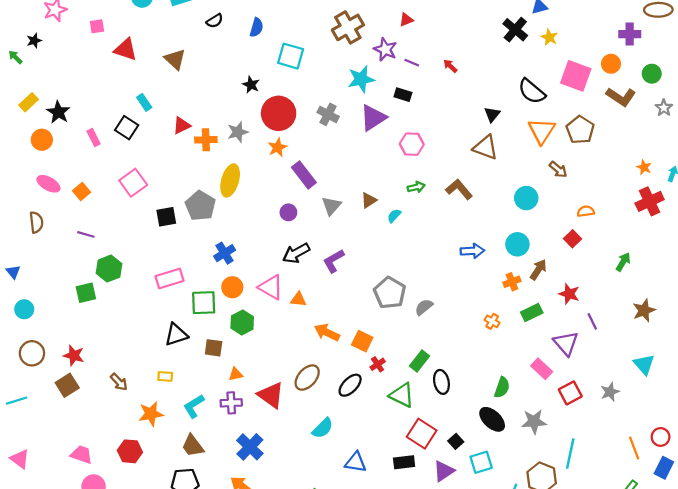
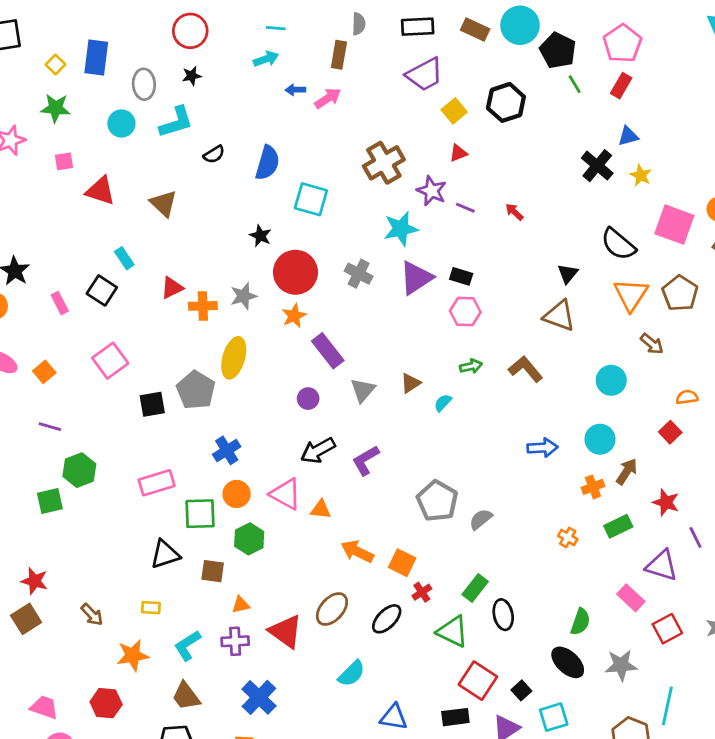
blue semicircle: (257, 27) -> (267, 163), size x1.4
black rectangle: (403, 95) -> (461, 276), moved
purple triangle: (566, 343) -> (662, 566), turned -32

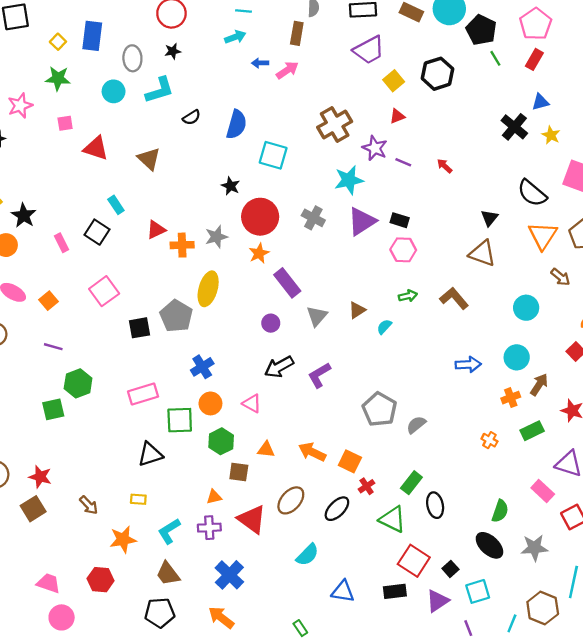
pink triangle: (286, 494) -> (252, 403), size x0.7
orange triangle: (321, 509) -> (266, 450), moved
brown square: (213, 571) -> (239, 472), moved

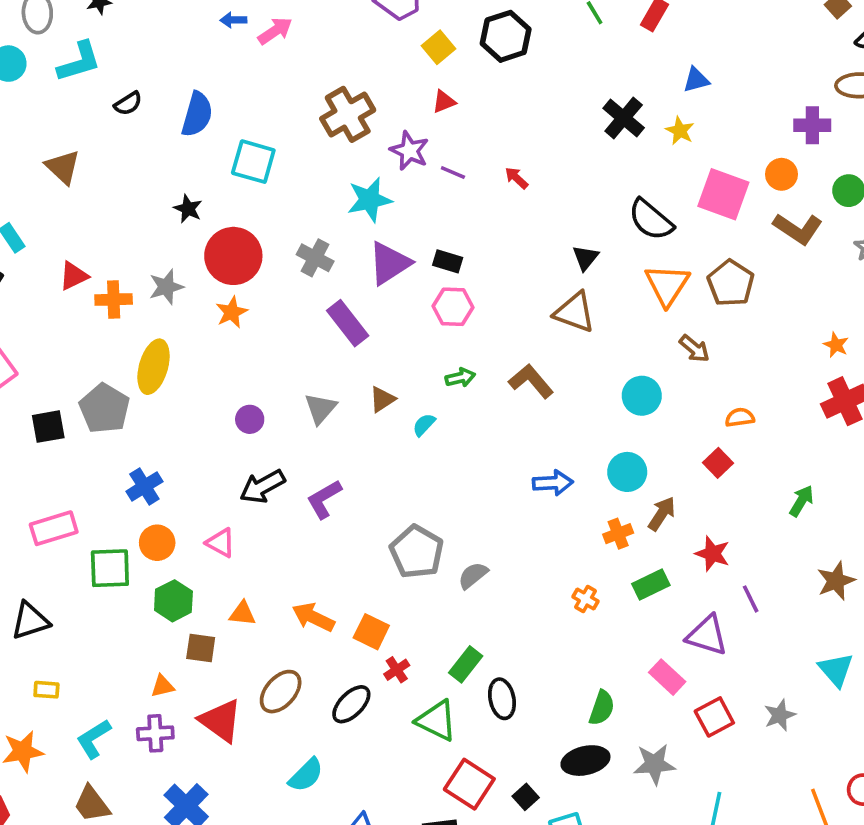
blue triangle: (540, 102) -> (696, 80), moved
purple rectangle: (287, 283) -> (348, 323), moved
black triangle: (150, 454) -> (30, 621), moved
black ellipse: (489, 545) -> (585, 761), turned -56

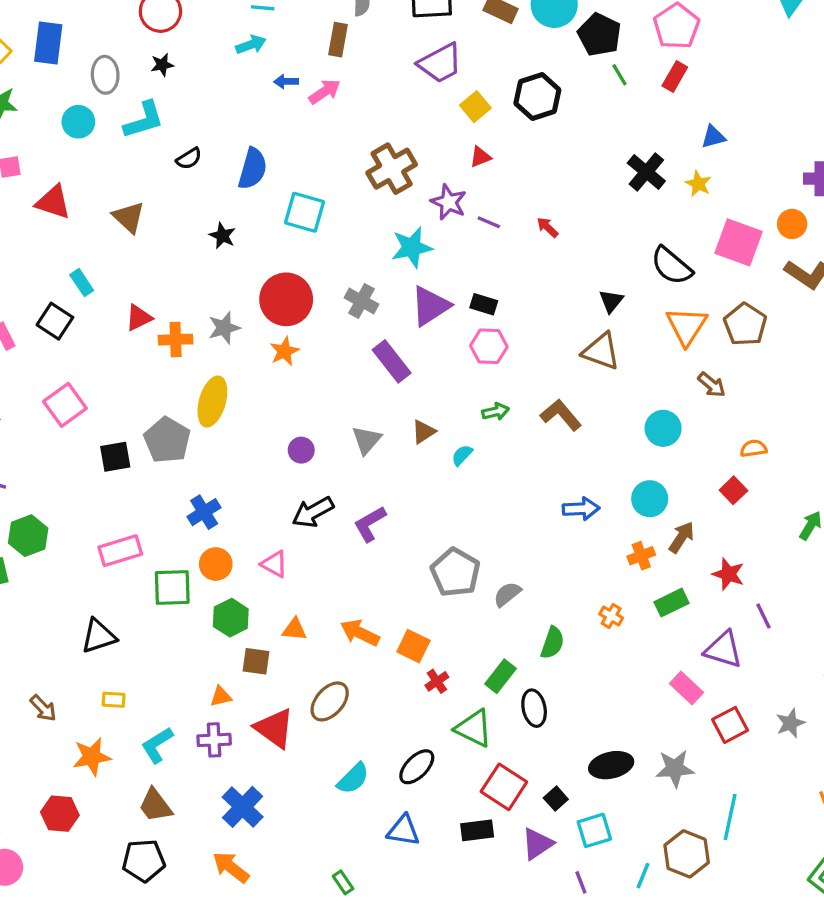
black star: (188, 209) -> (222, 236), moved
black ellipse: (351, 704) -> (417, 767), moved
green semicircle: (602, 708) -> (552, 643), moved

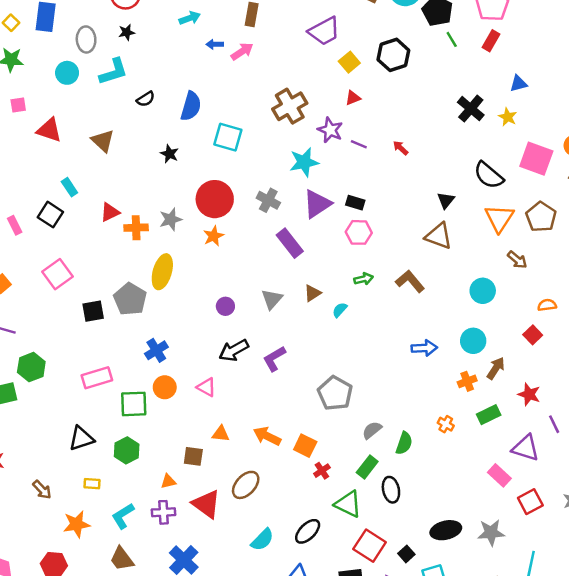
gray semicircle: (507, 594) -> (372, 430), moved
green hexagon: (231, 618) -> (127, 450), moved

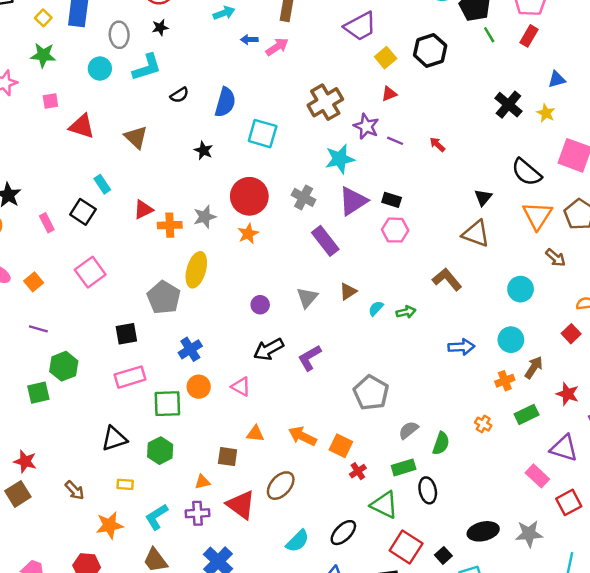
green arrow: (364, 279) -> (406, 312), moved
black square: (93, 311) -> (126, 334), moved
green rectangle: (367, 467) -> (404, 467), turned 35

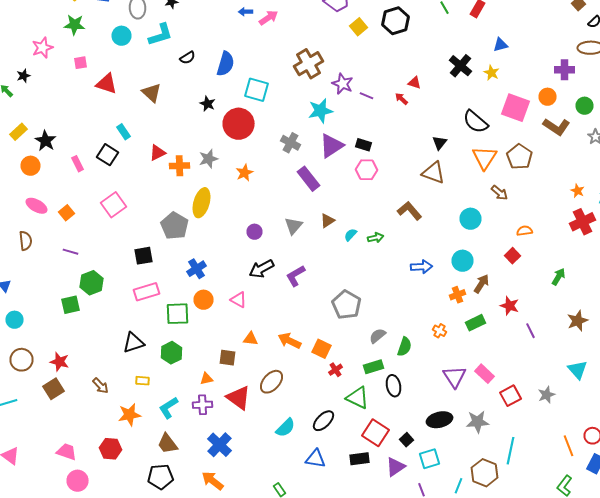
red triangle: (389, 94) -> (414, 83), moved, turned 40
red circle: (249, 196) -> (238, 124), moved
purple triangle: (564, 448) -> (454, 377), moved, turned 40

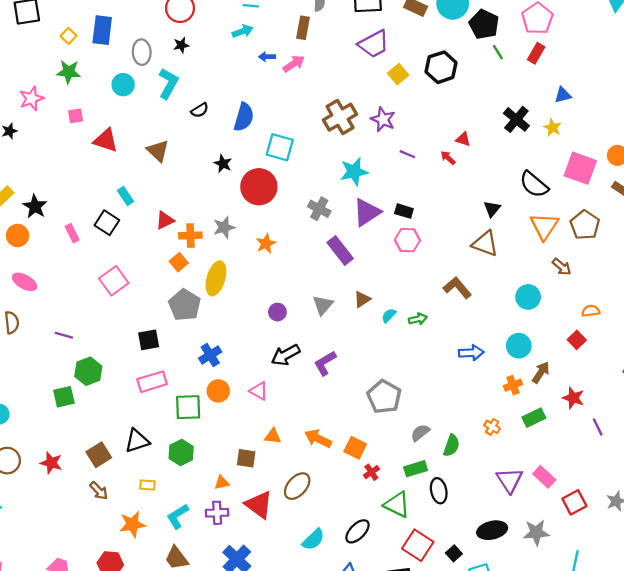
cyan L-shape: (160, 35) -> (168, 83), turned -44
purple star: (342, 84) -> (383, 119), moved
orange square: (66, 213) -> (179, 262), moved
brown square: (54, 389) -> (99, 455), moved

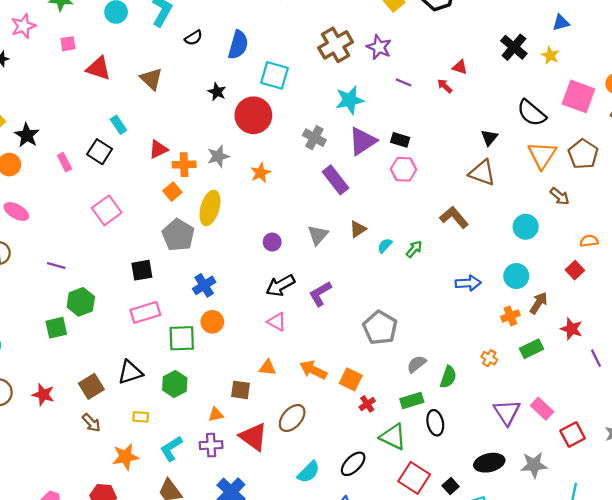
green arrow: (418, 319) -> (414, 249), turned -36
pink triangle: (259, 391) -> (277, 322), moved

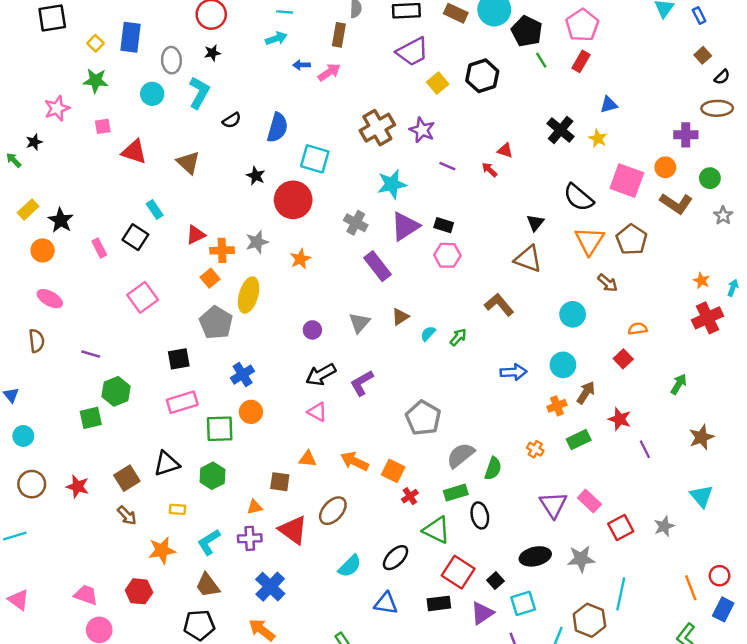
gray semicircle: (416, 364) -> (461, 455), size x1.4

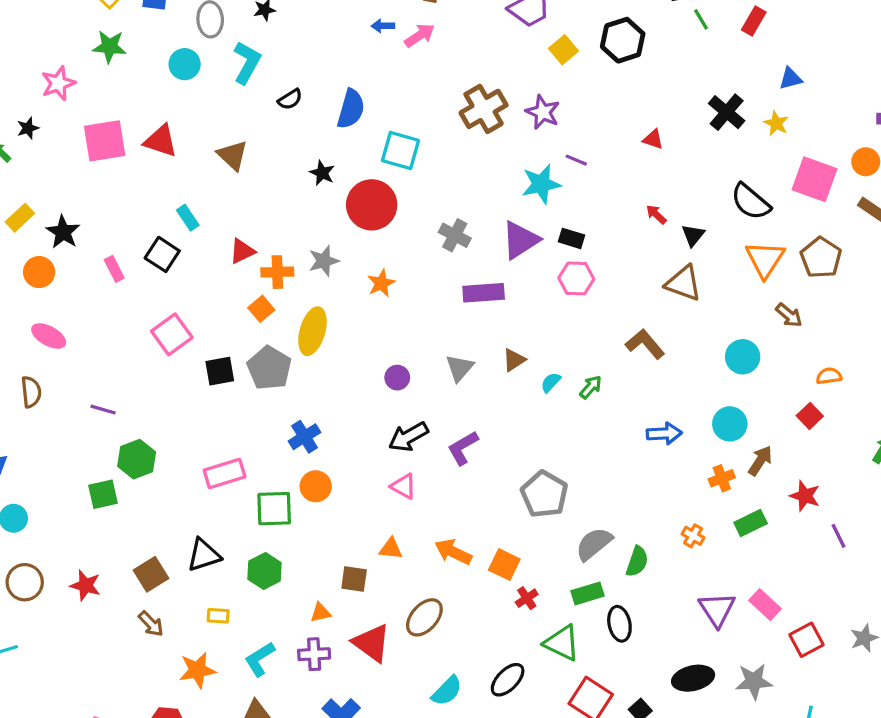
pink square: (103, 126) -> (105, 141), moved, size x2.0
red arrow: (489, 170) -> (656, 214), moved
cyan star: (392, 184) -> (541, 184), moved
purple rectangle: (377, 266) -> (484, 293), turned -56
black square: (179, 359) -> (220, 371), moved

